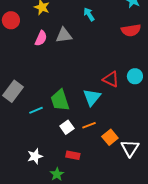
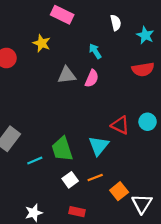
pink semicircle: (41, 38) -> (92, 78), moved

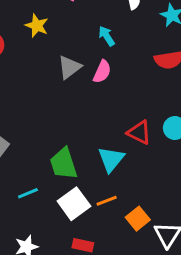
gray triangle: (67, 75) -> (69, 67), turned -30
cyan line: (35, 160) -> (28, 193), moved
white square: (70, 180) -> (74, 204), size x1.5

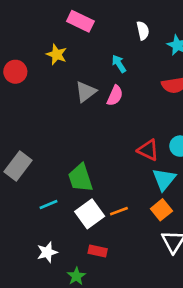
cyan triangle: (111, 159) -> (164, 179), moved
orange square: (138, 219) -> (161, 210), moved

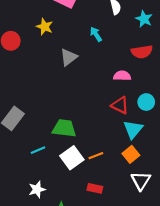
pink semicircle: (115, 96) -> (122, 76), moved, turned -112
green trapezoid: (80, 178) -> (64, 128), turned 115
red rectangle: (98, 251) -> (95, 188), moved

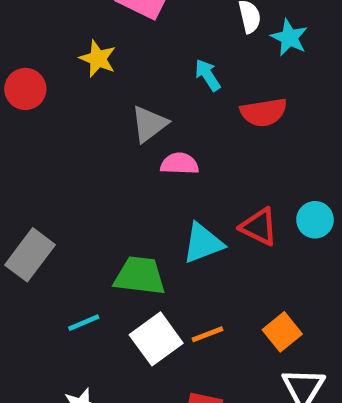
cyan star: (144, 19) -> (289, 38), moved
red semicircle: (142, 52) -> (264, 112), moved
pink semicircle: (122, 76) -> (180, 164), moved
cyan triangle: (133, 129) -> (203, 243), moved, turned 30

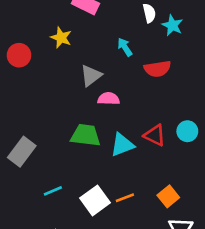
green trapezoid: (140, 276) -> (86, 135), moved

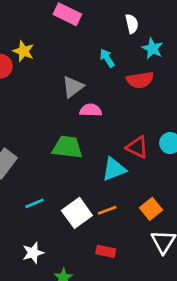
cyan star: (172, 25) -> (152, 48), moved
yellow star: (61, 38) -> (24, 51), moved
cyan triangle: (122, 145) -> (114, 169), moved

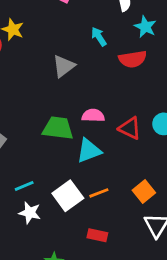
pink semicircle: (91, 110) -> (93, 115), moved
cyan triangle: (114, 169) -> (89, 151), moved
white star: (33, 253) -> (30, 213), moved, turned 30

